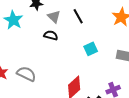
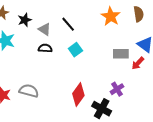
cyan square: (91, 49) -> (75, 50), moved

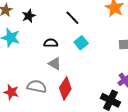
gray triangle: (45, 29) -> (55, 64), moved
red diamond: (78, 95) -> (65, 88), moved

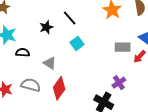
black star: (29, 16) -> (46, 27), moved
black semicircle: (51, 43) -> (23, 53), moved

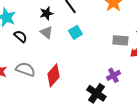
black semicircle: (23, 53) -> (20, 36), turned 32
gray triangle: (50, 63) -> (46, 32), moved

